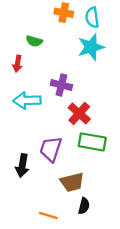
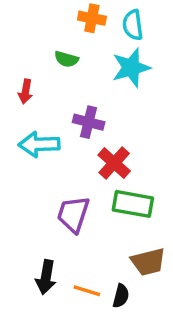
green semicircle: (34, 41) -> (66, 59), moved
black arrow: (22, 166) -> (46, 277), moved
brown trapezoid: (72, 182) -> (148, 262), moved
orange line: (48, 215) -> (87, 291), moved

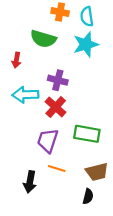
green semicircle: (66, 59) -> (43, 39), size x1.6
red cross: (114, 163) -> (56, 107), moved
orange line: (87, 291) -> (57, 168), moved
black semicircle: (121, 296) -> (88, 196), moved

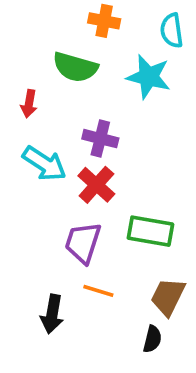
cyan semicircle: (87, 17) -> (172, 30), moved
cyan star: (86, 44) -> (149, 77), turned 30
cyan arrow: (25, 95) -> (44, 164), turned -145
brown trapezoid: (97, 172) -> (168, 297), turned 130

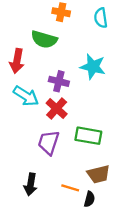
cyan star: (149, 77) -> (93, 67), moved
red arrow: (29, 104) -> (17, 61), size x1.5
orange line: (98, 291) -> (70, 188), moved
brown trapezoid: (168, 297) -> (99, 174), turned -130

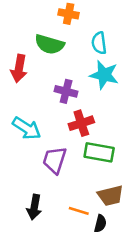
cyan semicircle: (101, 18) -> (99, 43), moved
cyan arrow: (26, 96) -> (27, 128), moved
red cross: (57, 109) -> (81, 123), moved, turned 30

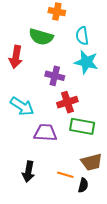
purple trapezoid: (55, 160) -> (45, 133), turned 75

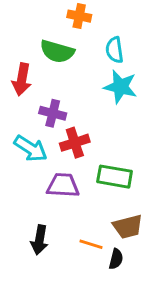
purple cross: (55, 76) -> (53, 113), moved
red cross: (67, 102) -> (75, 143), moved

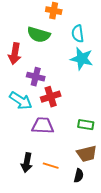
green rectangle: (115, 177) -> (86, 125), moved, size x0.7
orange line: (91, 244) -> (51, 166), moved

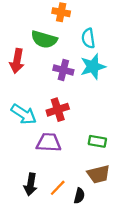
cyan star: (82, 59) -> (93, 67), turned -30
purple cross: (36, 77) -> (63, 70), moved
orange line: (51, 166) -> (58, 188), turned -63
black semicircle: (79, 176) -> (79, 196), moved

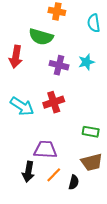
cyan semicircle: (88, 38) -> (94, 23), moved
cyan star: (93, 67) -> (86, 62), size x0.7
purple trapezoid: (49, 142) -> (45, 150), moved

